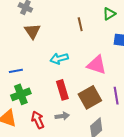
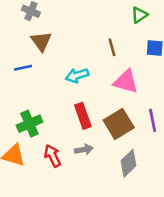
brown line: (80, 24) -> (112, 47), moved
blue line: (16, 71) -> (23, 68), moved

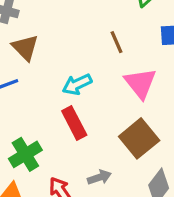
pink triangle: (126, 82) -> (140, 83), turned 44
red rectangle: (83, 116) -> (74, 123), moved

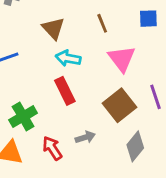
brown triangle: (25, 48) -> (53, 28), moved
cyan arrow: (77, 84) -> (68, 58), turned 35

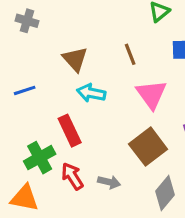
red rectangle: (65, 91) -> (70, 131), moved
gray arrow: (85, 137) -> (109, 182), turned 30
red arrow: (52, 148) -> (72, 176), moved

